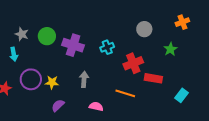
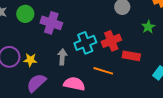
cyan cross: (107, 47) -> (85, 43), moved, size x1.5
purple semicircle: (58, 105) -> (36, 83), size x1.5
pink semicircle: (96, 106) -> (74, 84), size x1.5

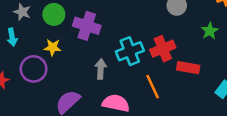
yellow star: (30, 60) -> (53, 47), moved
orange line: (103, 71) -> (153, 87), turned 48

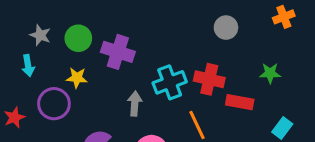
green star: (210, 31) -> (270, 73), moved, turned 30
red cross: (163, 49) -> (209, 79), turned 35

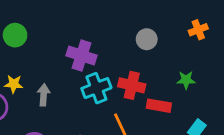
green circle: (78, 38) -> (15, 35), moved
purple cross: (118, 52) -> (82, 56), moved
gray arrow: (135, 104) -> (44, 95), moved

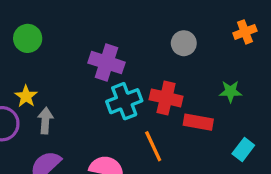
yellow star: (14, 84) -> (26, 96), turned 30
gray arrow: (44, 95) -> (45, 120), moved

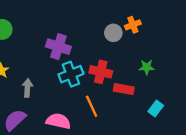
orange cross: (245, 32) -> (133, 25), moved
gray arrow: (45, 120) -> (27, 88), moved

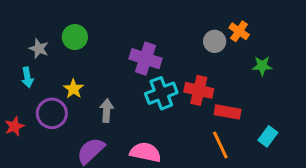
orange cross: (133, 25) -> (239, 31), turned -35
green star: (147, 67) -> (262, 66), moved
orange line: (92, 106) -> (220, 145), moved

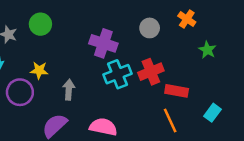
gray circle: (215, 41) -> (150, 28), moved
green star: (262, 66) -> (207, 50), turned 30
yellow star: (73, 89) -> (39, 70), turned -30
red cross: (199, 90) -> (151, 72), turned -35

